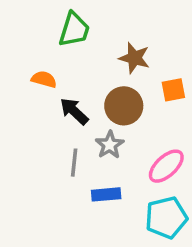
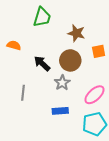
orange semicircle: (44, 79) -> (14, 45), moved
gray line: (74, 163) -> (23, 93), moved

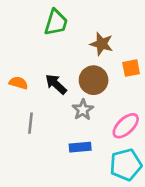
orange semicircle: (14, 45) -> (18, 83), moved

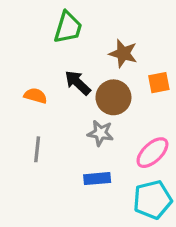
orange semicircle: (18, 83) -> (35, 96), moved
black arrow: (56, 84) -> (78, 83), moved
gray star: (83, 110) -> (100, 133), turned -30

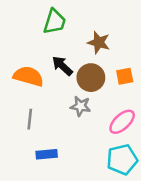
orange square: (159, 83) -> (125, 76), moved
orange semicircle: (35, 96) -> (28, 76), size x1.6
blue rectangle: (97, 179) -> (47, 154), moved

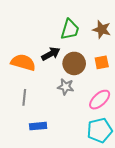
green trapezoid: (54, 22) -> (70, 29), moved
brown star: (99, 42) -> (102, 29), moved
black arrow: (62, 66) -> (51, 54), turned 108

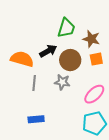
brown star: (102, 29) -> (91, 39), moved
gray line: (24, 97) -> (34, 83), moved

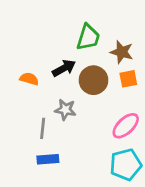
orange semicircle: (22, 59) -> (29, 79), size x0.6
gray star: (62, 82) -> (65, 110), moved
gray line: (34, 83) -> (43, 128), moved

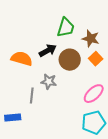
orange semicircle: (29, 79) -> (22, 59), size x1.5
orange square: (128, 79) -> (96, 59), turned -32
blue rectangle: (48, 159) -> (13, 118), moved

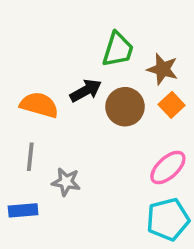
gray star: (49, 82) -> (66, 182), moved
gray line: (32, 96) -> (30, 157), moved

